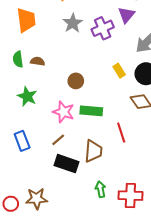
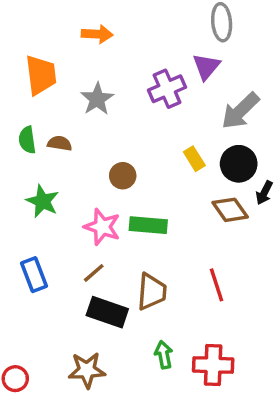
gray star: (73, 23) -> (97, 99), moved
red line: (121, 133) -> (216, 285), moved
brown star: (37, 199) -> (87, 370), moved

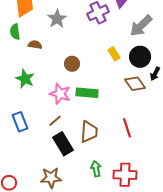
green semicircle: (27, 140) -> (15, 32), moved
black rectangle: (107, 312) -> (63, 144), turned 40

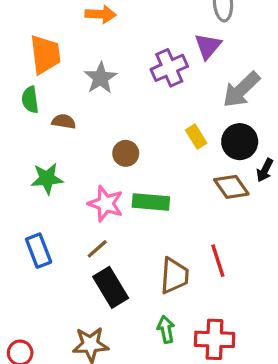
green star: (25, 79) -> (47, 178), turned -30
brown trapezoid: (89, 132) -> (174, 276), moved

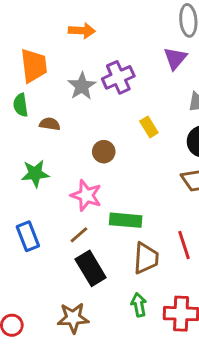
purple cross: (169, 68) -> (118, 77), moved
yellow rectangle: (196, 137) -> (149, 127), moved
green rectangle: (151, 202) -> (126, 220), moved

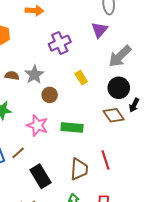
gray star: (82, 86) -> (34, 75), moved
green rectangle: (126, 220) -> (72, 127), moved
brown line: (79, 235) -> (18, 153), moved

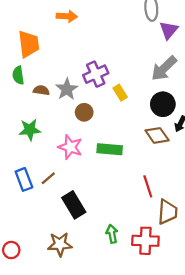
purple triangle: (99, 30) -> (169, 30), moved
purple cross: (60, 43) -> (96, 74), moved
brown trapezoid: (79, 169) -> (167, 212), moved

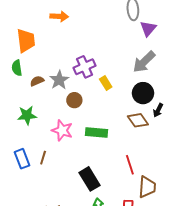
brown semicircle: (41, 90) -> (37, 81), turned -32
brown line: (48, 178) -> (43, 158), turned -32
black rectangle: (74, 205) -> (90, 179), moved

